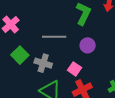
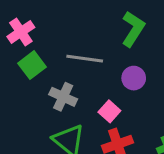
green square: (20, 55) -> (32, 65), moved

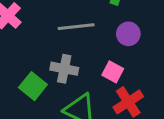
green square: (32, 65) -> (33, 86), moved

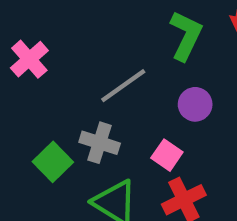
gray line: (76, 27) -> (123, 86), turned -36

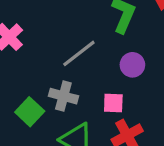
pink square: (167, 155) -> (113, 103), turned -30

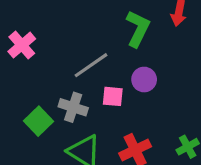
pink square: (113, 103) -> (113, 96), moved

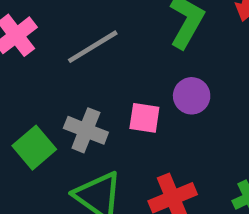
gray line: (91, 65) -> (93, 47), moved

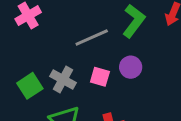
gray line: (93, 47) -> (92, 37), moved

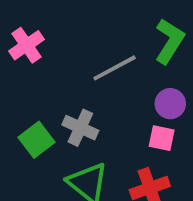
pink square: (100, 77) -> (162, 138), moved

